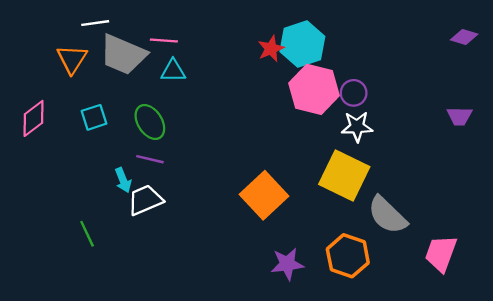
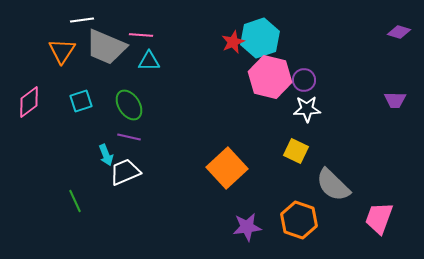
yellow square: (344, 176) -> (296, 151), size x0.6

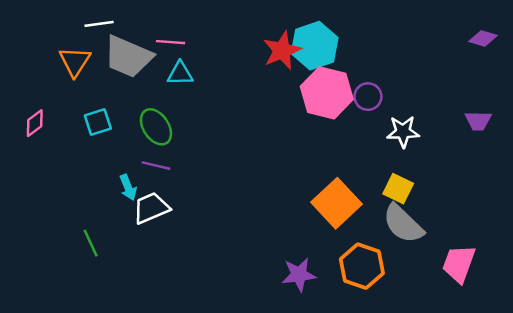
red star: (233, 42) -> (282, 51), size x1.4
pink diamond: (29, 102) -> (35, 123), size x0.7
white star: (307, 109) -> (403, 132), moved
yellow square: (296, 151) -> (398, 189), moved
orange square: (227, 168) -> (336, 203), moved

